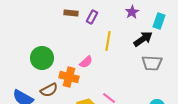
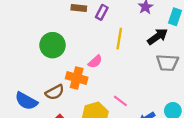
green circle: (42, 58) -> (53, 45), moved

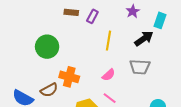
pink semicircle: (95, 62) -> (109, 75), moved
gray trapezoid: (167, 63) -> (140, 67), moved

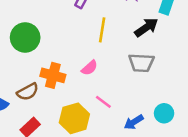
pink semicircle: (109, 75) -> (90, 68), moved

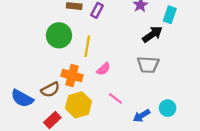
yellow line: (102, 30) -> (87, 46), moved
green circle: (25, 37) -> (59, 35), moved
yellow hexagon: (74, 118) -> (79, 105), moved

